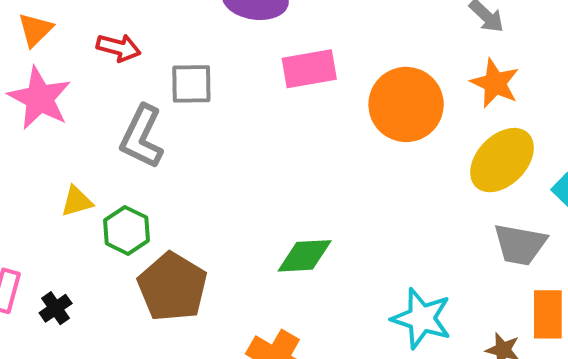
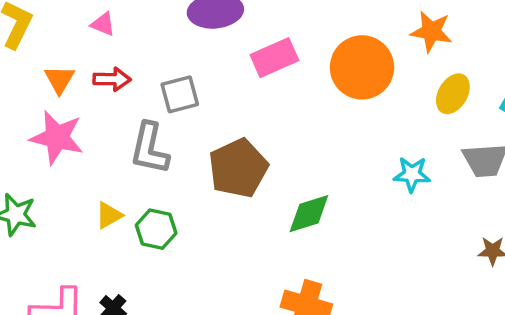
orange triangle: (35, 30) -> (59, 79), moved
yellow ellipse: (502, 160) -> (453, 94), size x0.7
brown pentagon: (172, 287) -> (238, 168), moved, turned 30
cyan star: (422, 318) -> (412, 174), moved, size x0.7

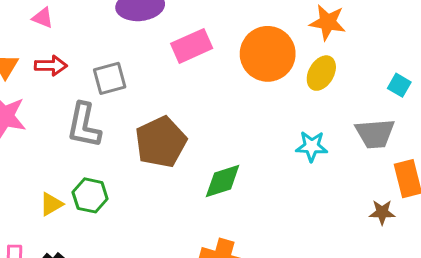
yellow ellipse: (453, 94) -> (321, 73), moved
yellow triangle: (109, 215) -> (51, 204), moved

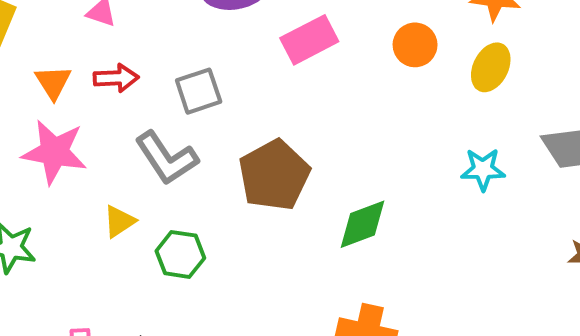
orange circle: (268, 54) -> (415, 45), size x0.6
gray L-shape: (84, 125) -> (166, 158), turned -42
yellow triangle: (51, 204) -> (119, 221), moved

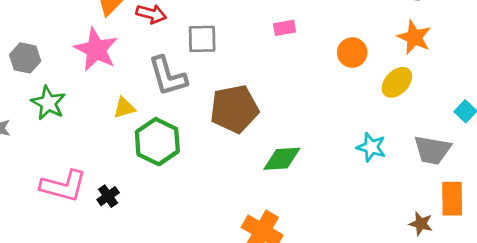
pink rectangle: (309, 40) -> (284, 28), size x0.6
green hexagon: (180, 254) -> (157, 142), size x1.4

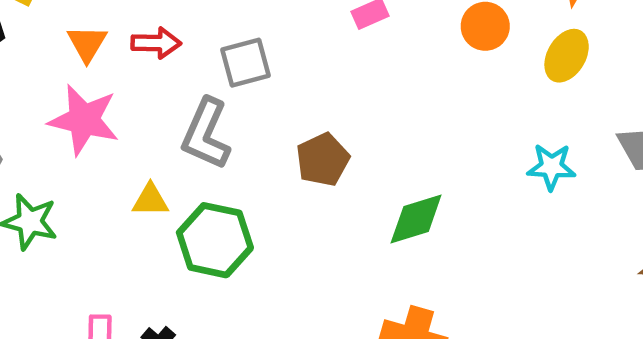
gray L-shape: (168, 76) -> (206, 134), turned 54
yellow triangle: (124, 108) -> (150, 200), turned 30
brown pentagon: (234, 109) -> (323, 160), size x0.7

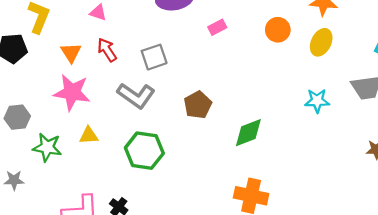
red arrow: (156, 43) -> (107, 50), turned -120
gray L-shape: (206, 134) -> (136, 95), turned -75
yellow triangle: (150, 200) -> (89, 135), moved

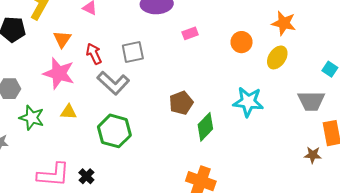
red arrow: (107, 50) -> (94, 54), moved
cyan star: (317, 101) -> (248, 102), moved, size x1.4
brown pentagon: (198, 105) -> (181, 103), moved
green diamond: (248, 133) -> (205, 127), turned -32

